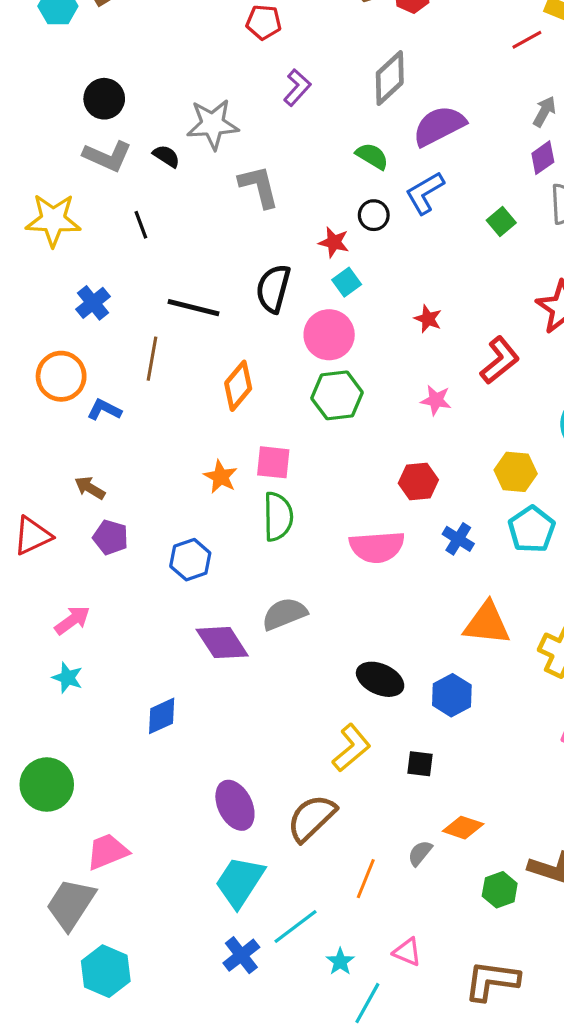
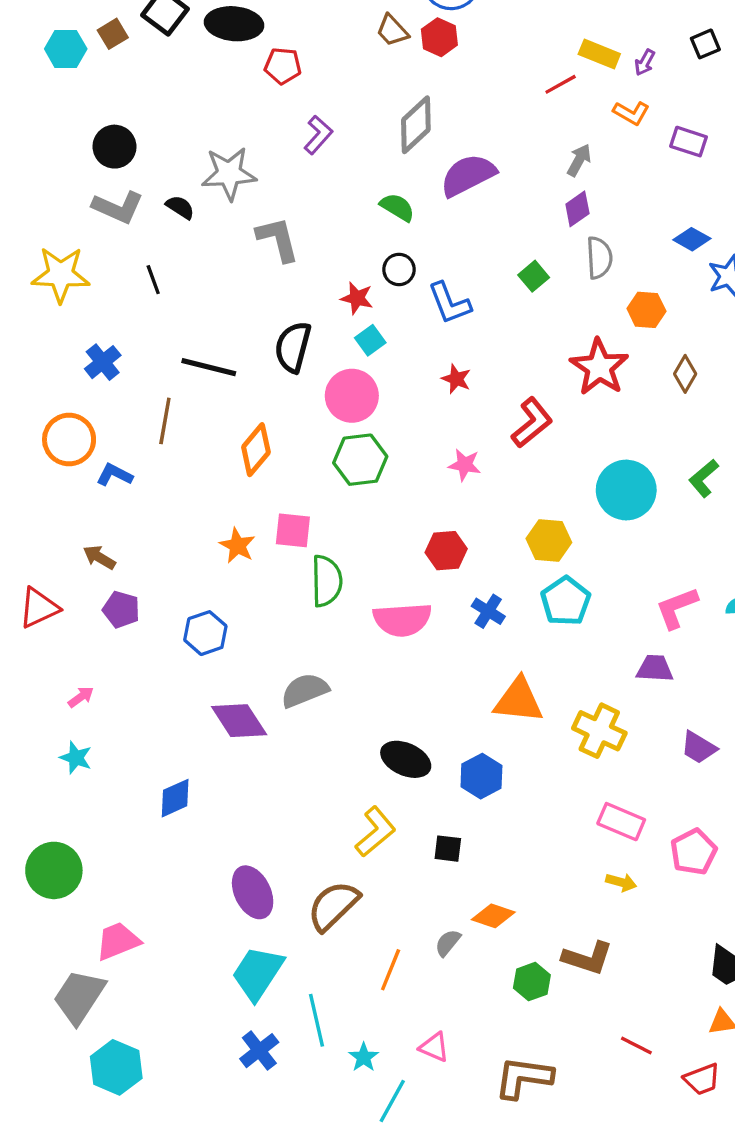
blue L-shape: (425, 193) -> (449, 303), moved, turned -81
green semicircle: (278, 517) -> (327, 581), moved
pink arrow: (72, 620) -> (81, 697), size x0.7
cyan line: (296, 926) -> (316, 1020), turned -66

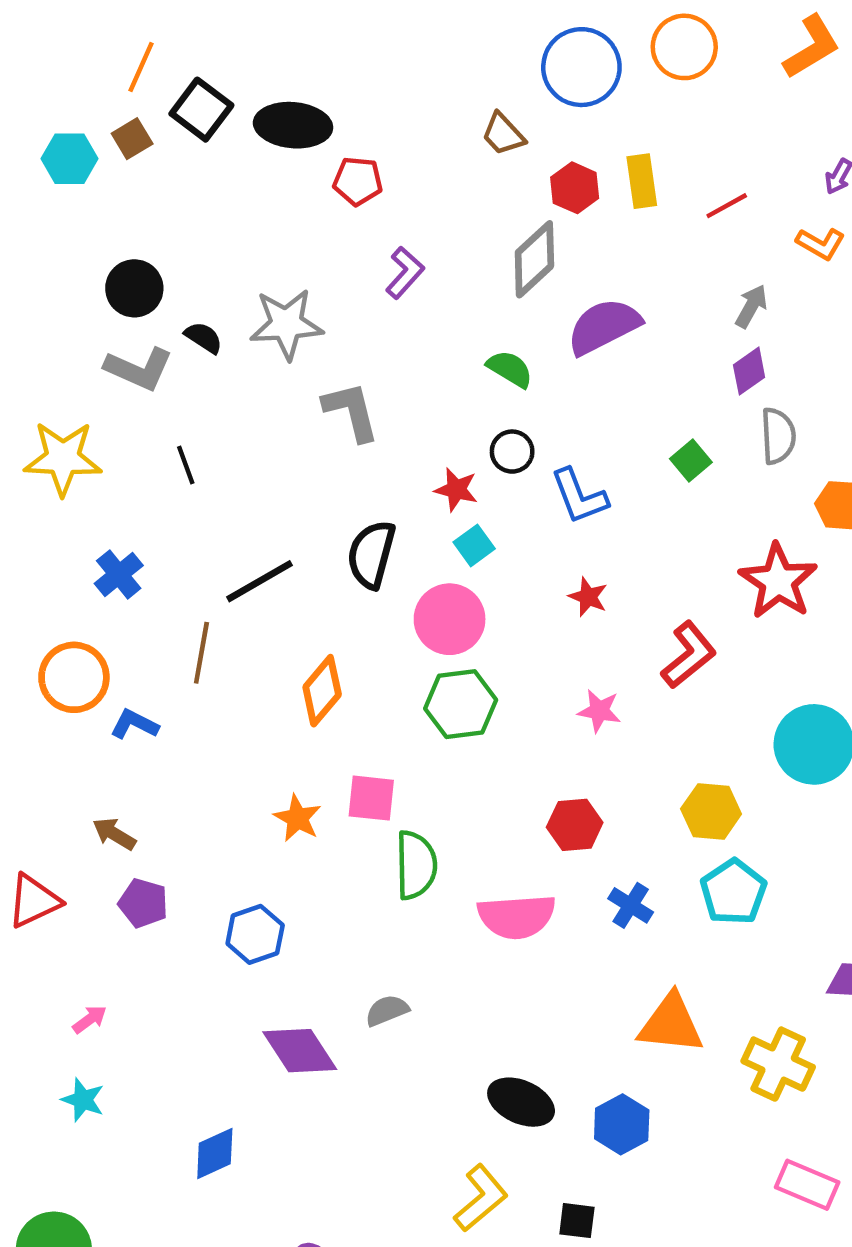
red hexagon: (439, 37) -> (575, 188), moved
yellow rectangle: (599, 54) -> (642, 181), moved, turned 60
black semicircle: (180, 207) -> (204, 338), moved
black line: (209, 367) -> (260, 581), turned -44
gray semicircle: (305, 690) -> (387, 1010), size x0.7

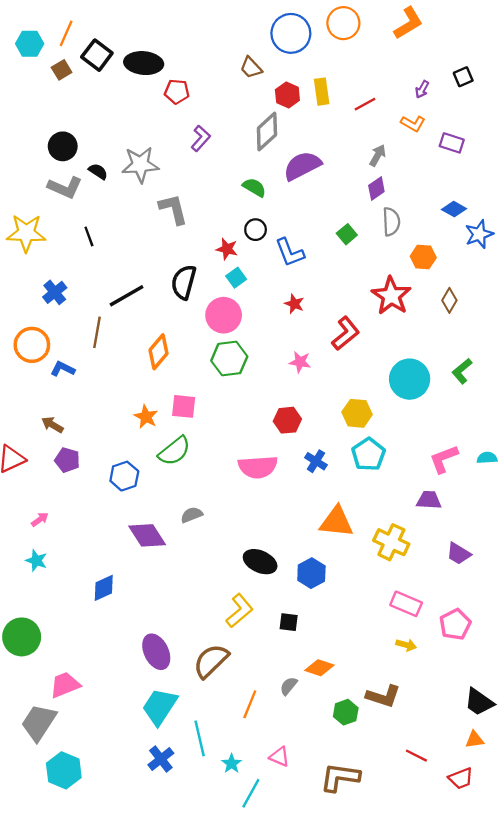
cyan hexagon: (69, 159) -> (30, 44), moved
green semicircle: (416, 865) -> (175, 451), moved, turned 52

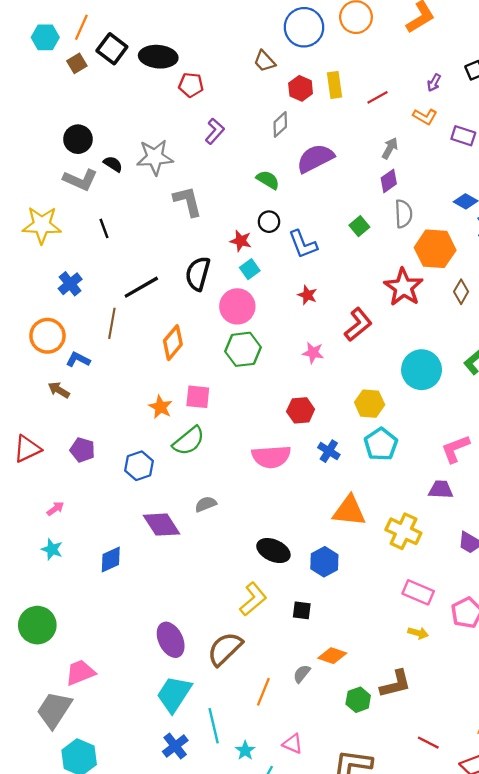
gray diamond: (267, 132) -> (280, 124), size x0.7
orange hexagon: (423, 257) -> (435, 249), size x1.6
brown arrow: (52, 425) -> (59, 390), moved
blue diamond: (104, 588) -> (111, 560), moved
brown L-shape: (383, 696) -> (396, 684), turned -32

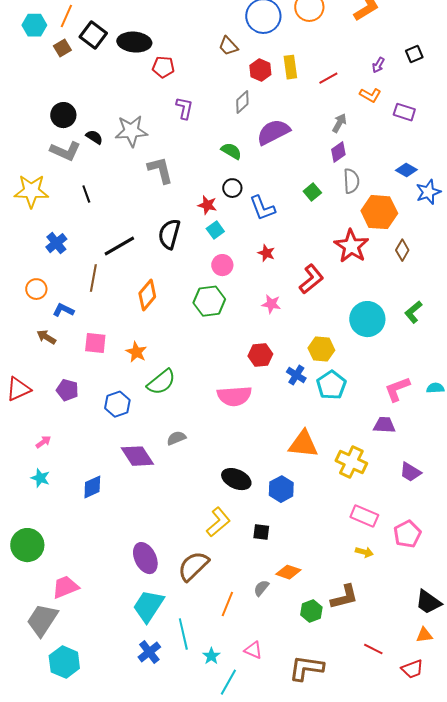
purple L-shape: (215, 131) -> (184, 108), turned -30
pink circle: (237, 306) -> (222, 265), moved, size x0.7
orange circle: (47, 336) -> (36, 289), size x0.7
pink square: (198, 397) -> (95, 343), moved
blue cross: (329, 451) -> (296, 375), moved

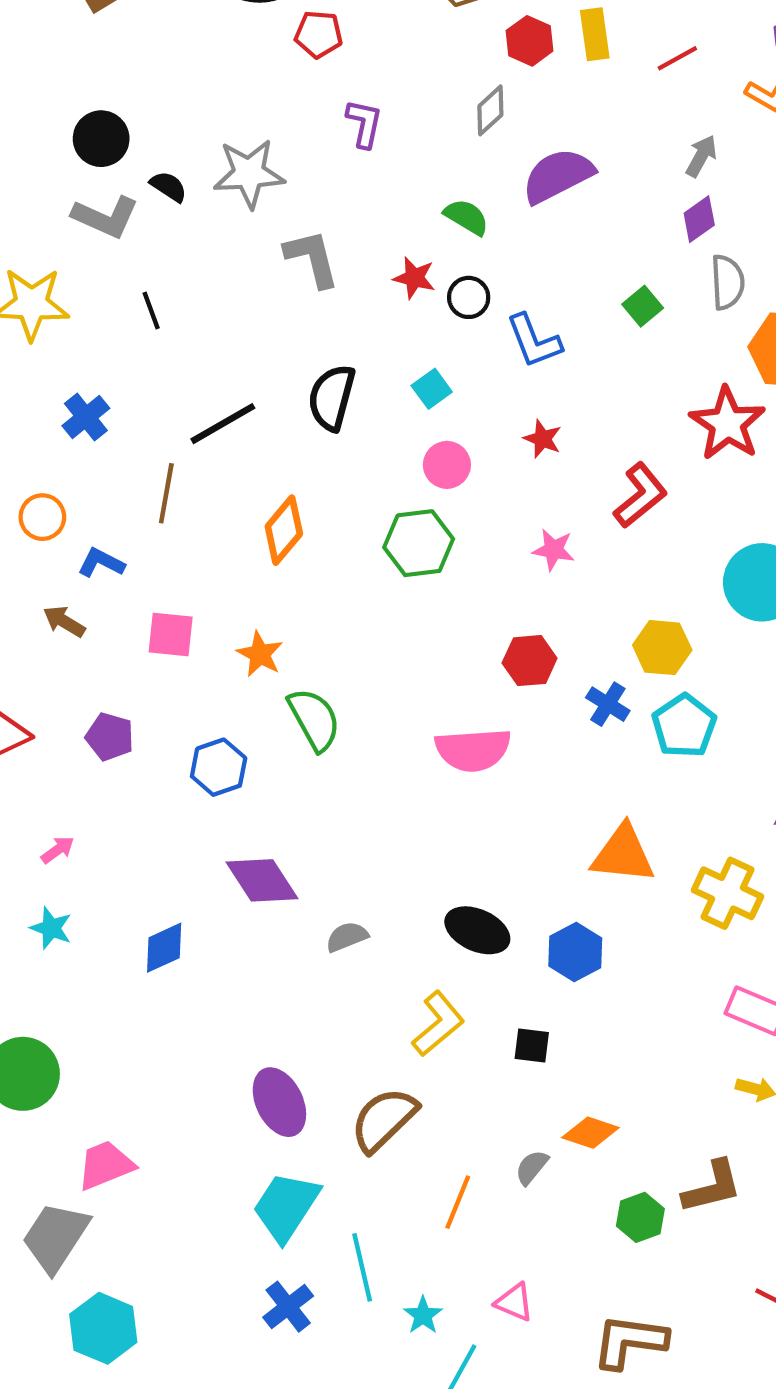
red star: (207, 205) -> (414, 278), moved
green semicircle: (161, 382) -> (314, 719), turned -80
gray semicircle: (176, 438) -> (347, 937), moved

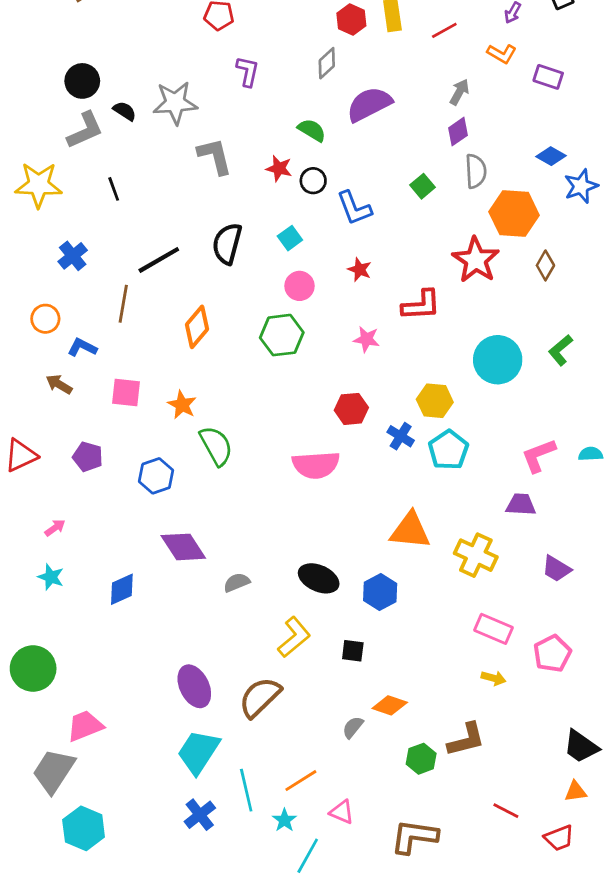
gray L-shape: (105, 217) -> (85, 130), turned -48
red L-shape: (640, 495) -> (421, 305), turned 36
orange line: (458, 1202) -> (301, 781), moved, turned 36

